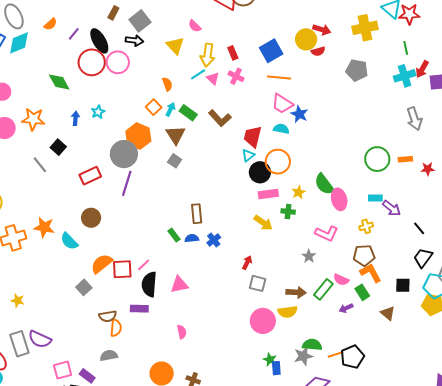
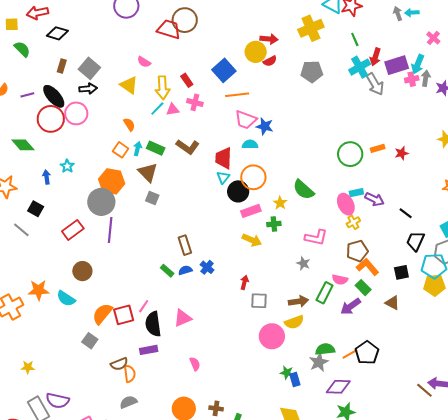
purple line: (74, 34) -> (27, 95), turned 48
pink triangle: (213, 78) -> (173, 110), turned -40
gray arrow: (414, 119) -> (375, 84), moved
pink ellipse: (339, 199) -> (346, 204), moved
purple arrow: (346, 308) -> (351, 306), size x1.5

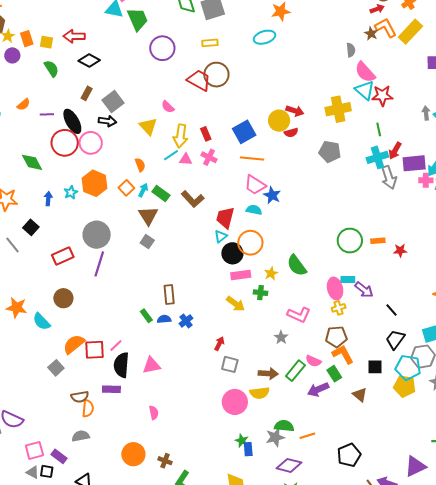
orange hexagon: (112, 181) -> (95, 183), moved
black pentagon: (367, 353) -> (349, 455), moved

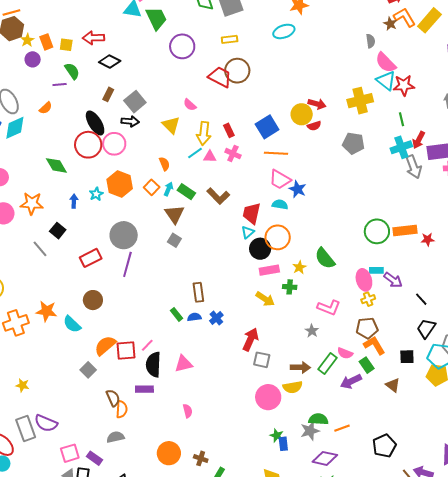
purple line: (47, 114) -> (60, 85), moved
orange rectangle: (378, 241) -> (405, 230), size x1.6
red arrow: (219, 344) -> (250, 339), size x1.6
brown semicircle: (80, 397) -> (113, 398), turned -102

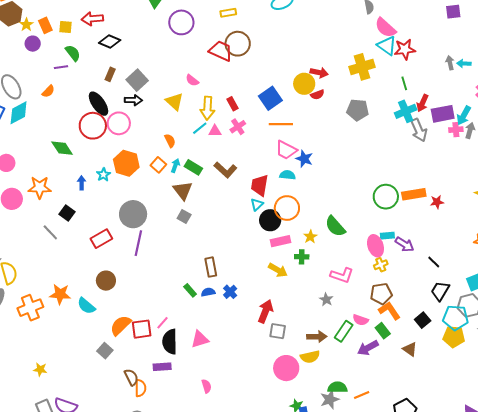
pink cross: (233, 154) -> (238, 127), turned 35
black square: (407, 357) -> (423, 320), turned -35

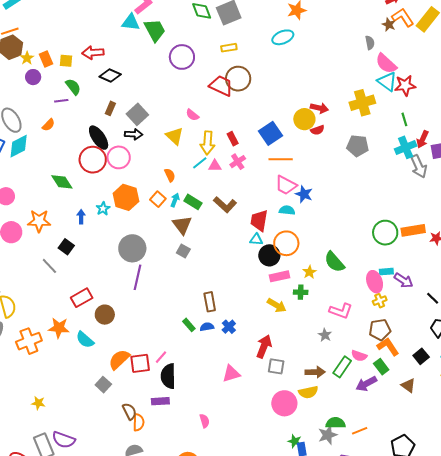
cyan triangle: (257, 204) -> (256, 239), turned 48
red rectangle: (101, 239) -> (82, 298), moved
pink triangle: (200, 339) -> (231, 374), moved

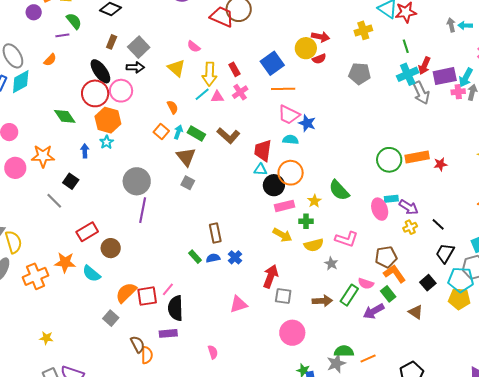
yellow cross: (362, 103) -> (363, 30), size x0.7
orange hexagon: (126, 197) -> (108, 120), moved
yellow cross: (380, 301) -> (410, 227), moved
yellow semicircle: (308, 392) -> (314, 245), moved

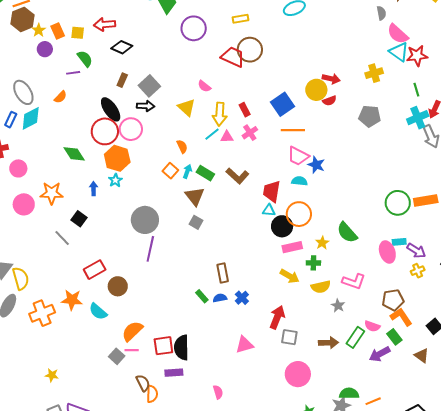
pink line: (168, 289) -> (132, 350), moved, turned 48
red square: (147, 296) -> (163, 346), moved

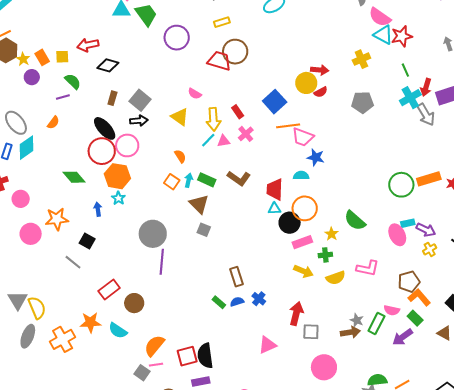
pink trapezoid: (298, 156) -> (303, 137), moved
gray star: (338, 306) -> (357, 320), moved

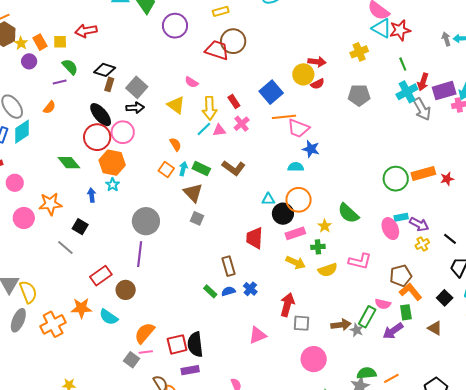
black diamond: (108, 65) -> (105, 70), moved
red trapezoid: (275, 189) -> (255, 238), moved
purple line: (162, 262) -> (140, 254), moved
green rectangle: (415, 318) -> (406, 312), turned 35
gray star: (357, 320) -> (357, 330), moved

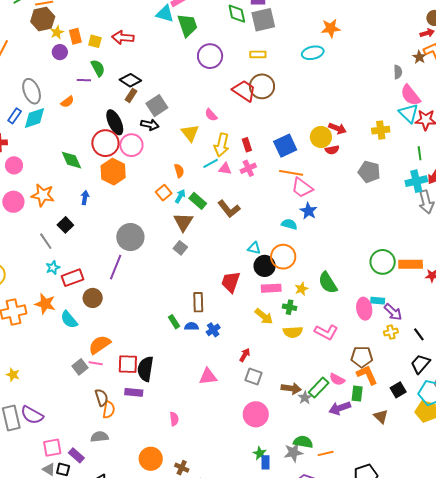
cyan star: (113, 185) -> (53, 268), moved
red arrow: (287, 305) -> (245, 355), size x0.6

